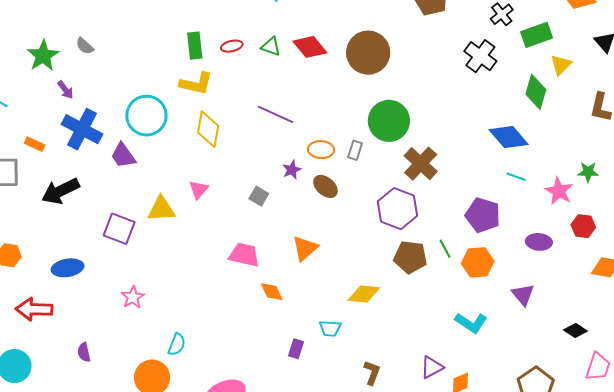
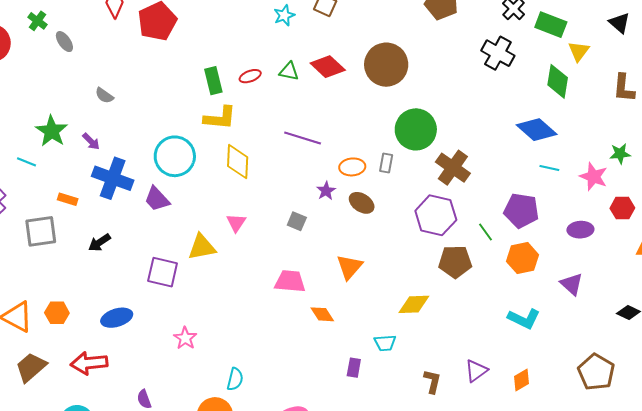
green rectangle: (537, 35) -> (551, 25), turned 48
green star: (43, 56) -> (52, 131), moved
black arrow: (60, 191) -> (100, 243), size x0.6
green line: (445, 249) -> (485, 232), moved
purple triangle: (432, 367) -> (476, 371), moved

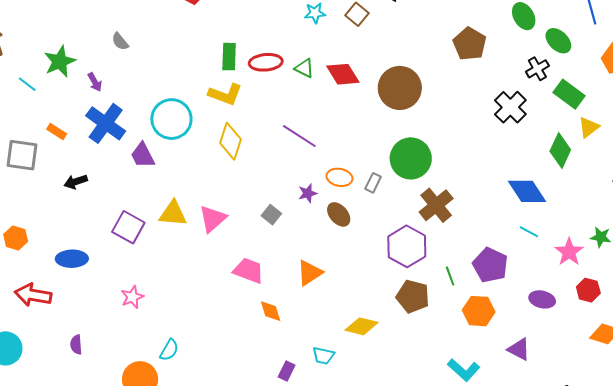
red ellipse: (250, 76) -> (266, 62), size x1.5
pink triangle: (236, 223) -> (213, 219), moved, size x1.4
purple triangle: (572, 284) -> (519, 349), turned -30

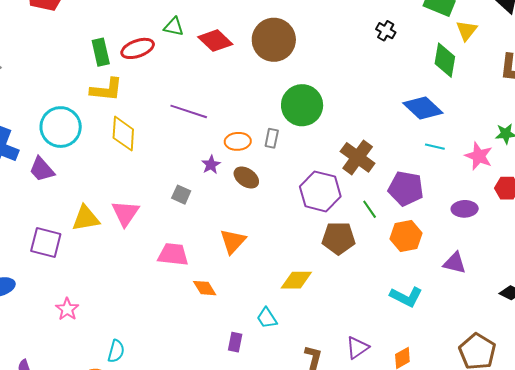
green triangle: (304, 68) -> (174, 27), moved
black cross: (510, 107) -> (386, 31), size x0.6
brown cross: (436, 205) -> (358, 157), moved
cyan trapezoid: (323, 356) -> (267, 318), turned 60

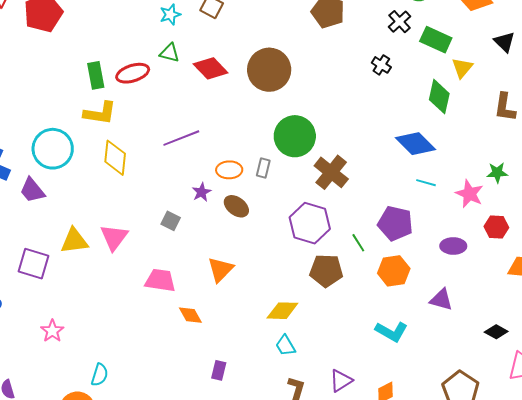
purple line: (189, 111) -> (181, 138), turned -42
brown cross: (358, 157) -> (331, 172), moved
cyan trapezoid: (267, 318) -> (285, 346), moved

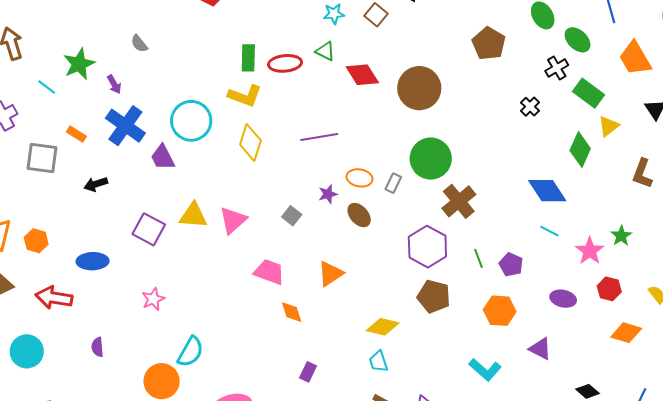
green star: (497, 173) -> (621, 236), turned 30
purple pentagon: (395, 223) -> (511, 265), size x0.7
green line: (358, 243) -> (478, 258), moved
cyan semicircle: (100, 375) -> (190, 352), size x1.4

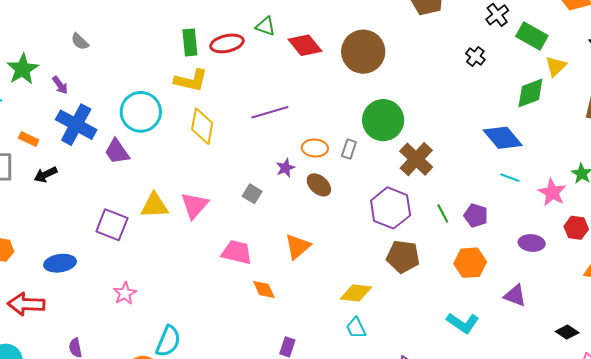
green diamond: (580, 150) -> (530, 93), turned 52
black arrow: (96, 184) -> (46, 175), moved

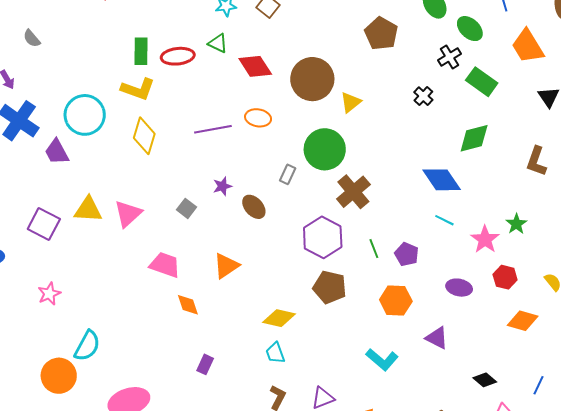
yellow triangle: (556, 66) -> (351, 102), moved
orange ellipse: (315, 148) -> (258, 118), moved

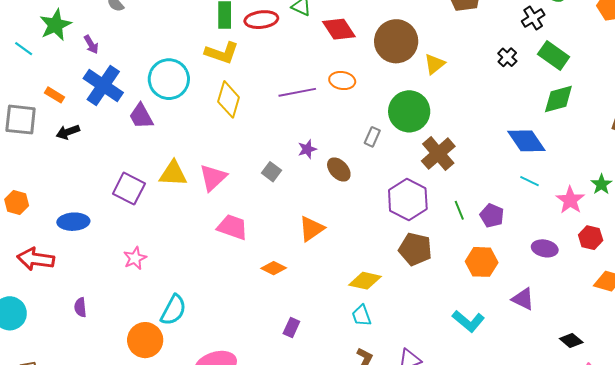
green rectangle: (482, 82) -> (554, 56), moved
pink trapezoid: (165, 265) -> (232, 227), moved
orange diamond: (188, 305) -> (274, 268), turned -45

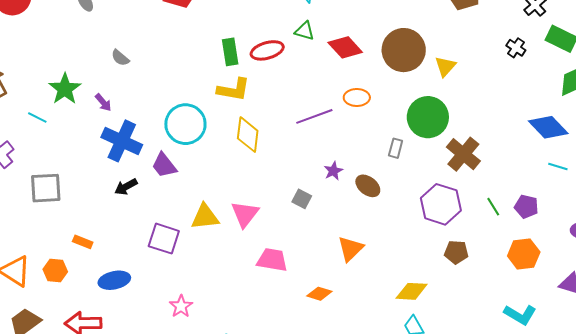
orange rectangle: (54, 95) -> (83, 242), moved
black arrow: (68, 132) -> (126, 187), moved
brown pentagon: (415, 249) -> (456, 252), size x0.7

